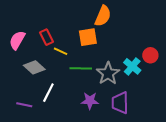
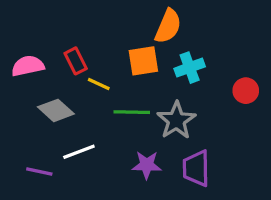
pink semicircle: (17, 40) -> (28, 66), turned 48
cyan cross: (132, 66) -> (190, 68), moved, turned 30
white line: (48, 93) -> (79, 152), turned 42

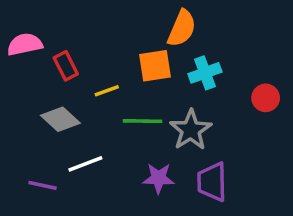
red rectangle: (76, 61) -> (66, 66), moved
pink semicircle: (28, 66) -> (25, 44), moved
yellow line: (99, 84) -> (107, 91), turned -45

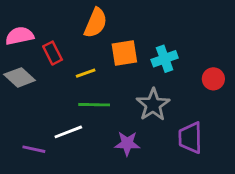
orange semicircle: (182, 28) -> (96, 23), moved
gray diamond: (60, 119) -> (20, 77), moved
green line: (143, 121) -> (94, 105), moved
purple trapezoid: (212, 182) -> (190, 138), moved

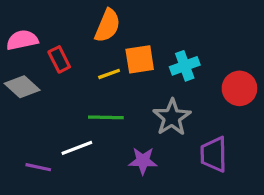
yellow line: (86, 73) -> (109, 74), moved
red circle: (213, 79) -> (239, 88), size x1.4

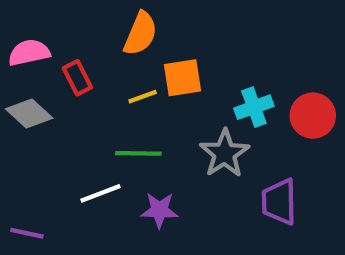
cyan cross: (185, 66) -> (254, 107), moved
purple star: (143, 161) -> (159, 210), moved
purple line: (38, 167) -> (27, 233), moved

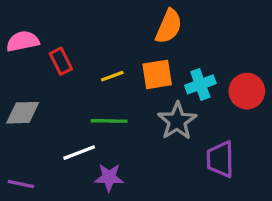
orange semicircle: (140, 34) -> (169, 26), moved
orange square: (183, 78) -> (157, 74), moved
gray diamond: (29, 113) -> (23, 113), moved, turned -44
purple star: (159, 210) -> (109, 177), moved

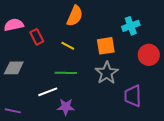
orange semicircle: (169, 26) -> (75, 16), moved
orange square: (157, 74) -> (106, 46), moved
yellow line: (112, 76) -> (68, 46), turned 48
cyan cross: (200, 84) -> (131, 26), moved

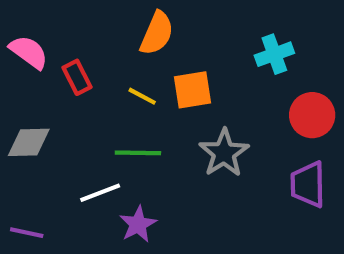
pink semicircle: (14, 25) -> (29, 52), turned 48
orange square: (106, 46) -> (192, 90), moved
purple trapezoid: (133, 96) -> (308, 184), moved
purple star: (66, 107) -> (138, 224), turned -30

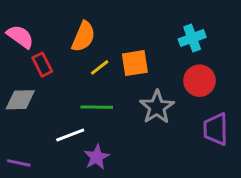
orange semicircle: (157, 33) -> (83, 37), moved
red rectangle: (77, 77) -> (42, 65), moved
yellow line: (142, 96) -> (100, 67), turned -66
red circle: (312, 115) -> (199, 81), moved

